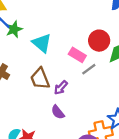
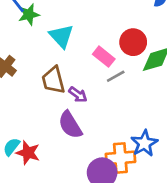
purple arrow: (61, 88) -> (78, 95), turned -104
purple semicircle: (58, 112) -> (70, 125), size x1.5

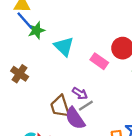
gray line: (116, 76) -> (86, 106), moved
brown trapezoid: (53, 80) -> (60, 106), moved

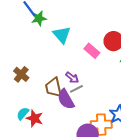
brown cross: (20, 74) -> (21, 74), moved

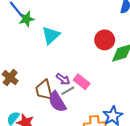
cyan triangle: (62, 35) -> (51, 35), turned 30
pink rectangle: (92, 51) -> (82, 82), moved

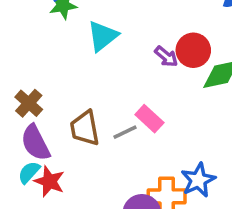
purple arrow: (63, 79) -> (166, 56), moved
purple semicircle: (57, 102) -> (35, 143), moved

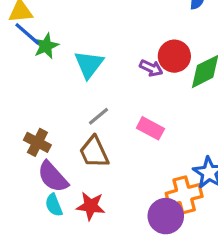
gray line: (125, 132) -> (99, 116), moved
cyan semicircle: (29, 172) -> (54, 205), turned -50
red star: (49, 181) -> (91, 206), moved

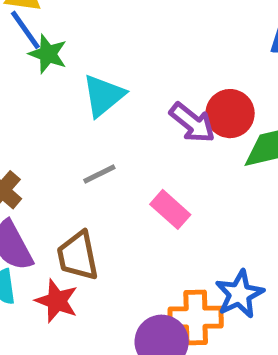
green star: (46, 46) -> (48, 54), turned 30
purple arrow: (151, 68) -> (192, 123), size x1.4
brown trapezoid: (94, 152) -> (78, 256), moved

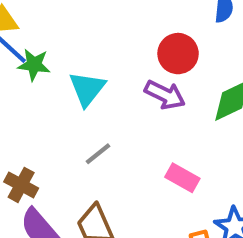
red circle: (230, 114) -> (178, 54), moved
pink rectangle: (170, 209) -> (182, 178), moved

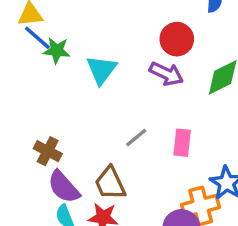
gray line: (98, 154) -> (136, 138), moved
pink rectangle: (182, 178) -> (182, 143), turned 68

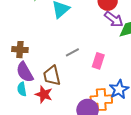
purple arrow: (166, 74) -> (114, 19), moved
brown cross: (48, 151) -> (20, 50), turned -35

